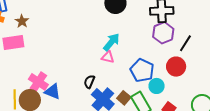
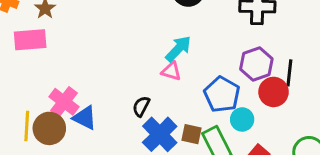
purple hexagon: (163, 33) -> (256, 64), moved
black line: (185, 43) -> (289, 73), moved, turned -30
brown square: (124, 98) -> (192, 134), turned -32

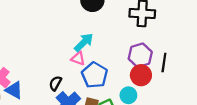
red circle: (274, 92) -> (141, 75), moved
blue pentagon: (222, 94) -> (95, 75), moved

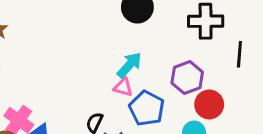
purple hexagon: (140, 55) -> (187, 77), moved
black line: (164, 63) -> (239, 54), moved

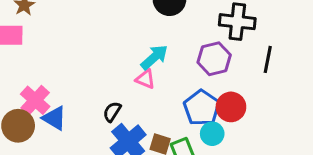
purple hexagon: (187, 77) -> (214, 59), moved
blue pentagon: (147, 108) -> (202, 108), moved

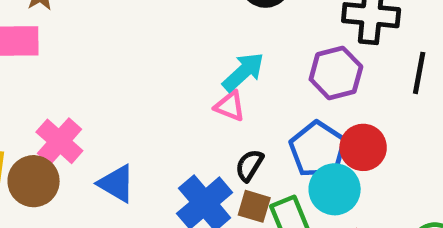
black semicircle: (112, 112) -> (249, 165), moved
blue triangle: (54, 118) -> (116, 183), moved
cyan circle: (212, 134) -> (335, 189), size x1.4

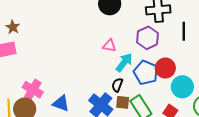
cyan arrow: (243, 72) -> (124, 62), moved
pink triangle: (230, 106) -> (109, 46), moved
cyan circle: (335, 189) -> (182, 87), moved

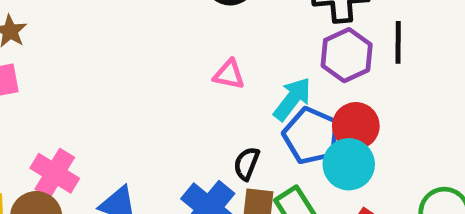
purple hexagon: (148, 38) -> (347, 55), moved
cyan arrow: (124, 62) -> (292, 99), moved
cyan circle: (182, 87) -> (349, 164), moved

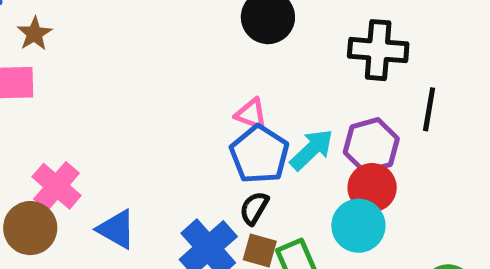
purple hexagon: (347, 55) -> (371, 146), moved
blue pentagon: (311, 136) -> (259, 154), moved

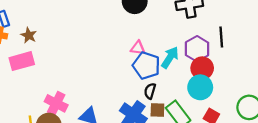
black line: (429, 109) -> (221, 37), moved

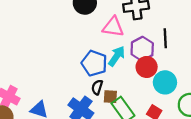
pink triangle: (138, 48) -> (113, 27), moved, size x1.5
cyan circle: (200, 87) -> (165, 82), moved
brown square: (157, 110) -> (110, 97), moved

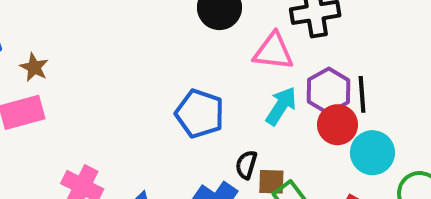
black line: (165, 38) -> (362, 94), moved
blue pentagon: (94, 63) -> (200, 114), moved

